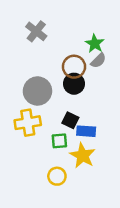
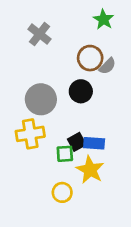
green star: (95, 44) -> (103, 19), moved
brown circle: (74, 67) -> (90, 58), moved
black square: (70, 120) -> (77, 142), moved, turned 35

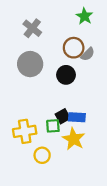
gray circle: (41, 99) -> (30, 64), moved
yellow cross: (30, 134) -> (25, 131), moved
yellow circle: (62, 192) -> (42, 155), moved

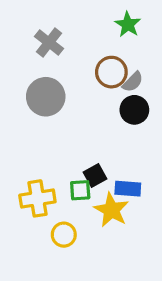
black circle: (66, 75) -> (134, 110), moved
blue rectangle: (77, 117) -> (128, 189), moved

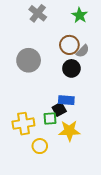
gray cross: (49, 43) -> (38, 13), moved
black circle: (134, 110) -> (71, 68), moved
blue rectangle: (128, 189) -> (66, 100), moved
yellow star: (111, 210) -> (69, 131), turned -30

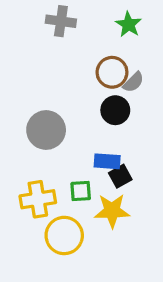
gray cross: (38, 13) -> (61, 21), turned -30
gray circle: (29, 60) -> (46, 130), moved
black square: (59, 109) -> (120, 176), moved
yellow circle: (40, 146) -> (64, 235), size x1.5

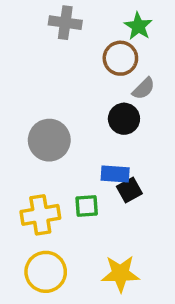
brown circle: (112, 72) -> (120, 58), moved
yellow star: (112, 211) -> (120, 274), moved
yellow circle: (64, 235) -> (46, 272), moved

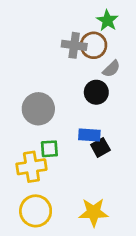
gray cross: (65, 23) -> (74, 45), moved
green square: (87, 206) -> (49, 149), moved

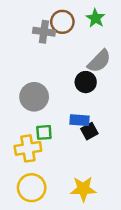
gray cross: (74, 45) -> (44, 32), moved
brown circle: (94, 45) -> (62, 22), moved
gray semicircle: (111, 69) -> (99, 61), size x1.5

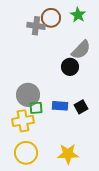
gray circle: (34, 97) -> (28, 95), moved
blue rectangle: (80, 120) -> (60, 106), moved
black square: (89, 131) -> (81, 107), moved

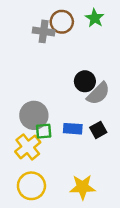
gray semicircle: (81, 50) -> (98, 93), moved
yellow cross: (23, 121) -> (28, 147), turned -30

